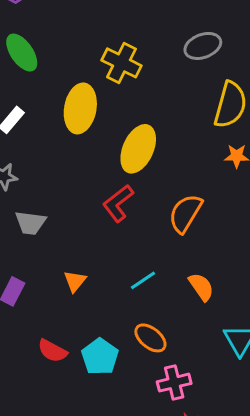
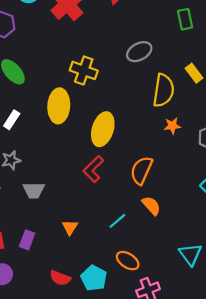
orange semicircle: (201, 287) -> (151, 206), moved

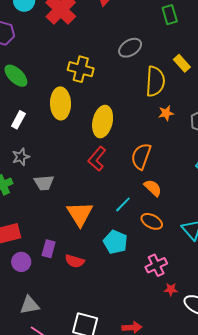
orange triangle: (70, 227) -> (80, 214), size x1.8
purple rectangle: (27, 240) -> (49, 249), moved
orange ellipse: (128, 261) -> (152, 221), moved
cyan pentagon: (94, 278) -> (115, 242), moved

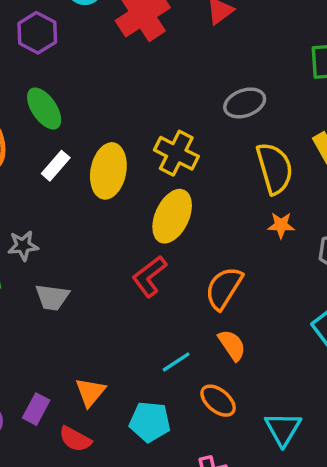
yellow cross: (81, 69) -> (176, 153), moved
yellow semicircle: (155, 81) -> (275, 168), turned -32
white rectangle: (18, 120) -> (56, 166), moved
orange triangle: (80, 214) -> (90, 392), moved, size x0.7
cyan pentagon: (115, 242) -> (150, 422), turned -30

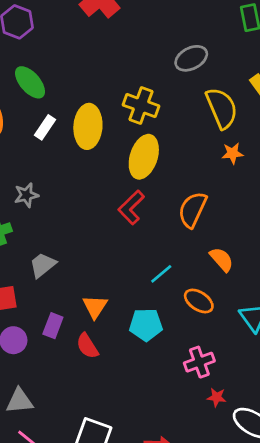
gray trapezoid: (52, 297) -> (43, 265), moved, turned 140
orange semicircle: (232, 345) -> (222, 259), moved
red semicircle: (75, 439) -> (87, 346), turned 36

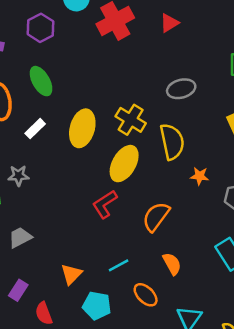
yellow semicircle: (222, 108) -> (172, 142), moved
white rectangle: (45, 127) -> (35, 129), moved
orange triangle: (95, 307) -> (71, 274), moved

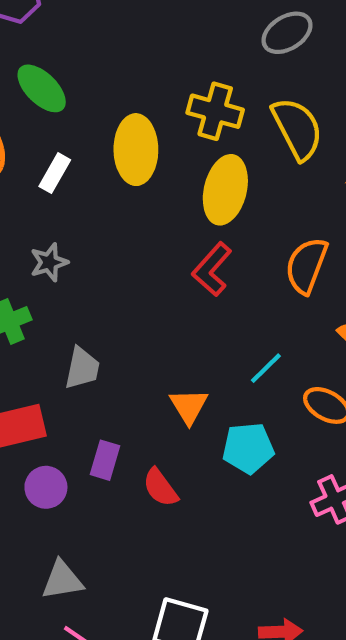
gray trapezoid: (20, 237) -> (82, 368), turned 145

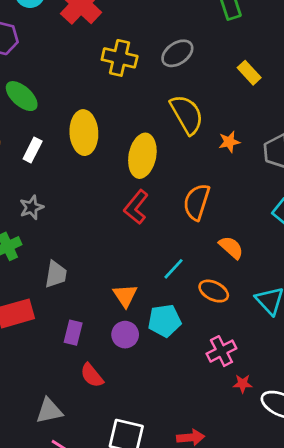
yellow cross: (215, 111) -> (120, 58), moved
purple circle: (46, 487) -> (125, 335), moved
red semicircle: (160, 488) -> (92, 375), moved

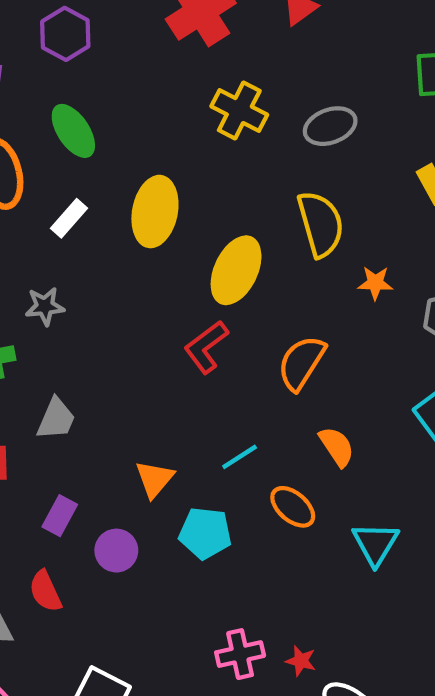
purple circle: (125, 335) -> (116, 551), moved
pink cross: (221, 351) -> (240, 654), moved
red semicircle: (92, 375) -> (45, 591), moved

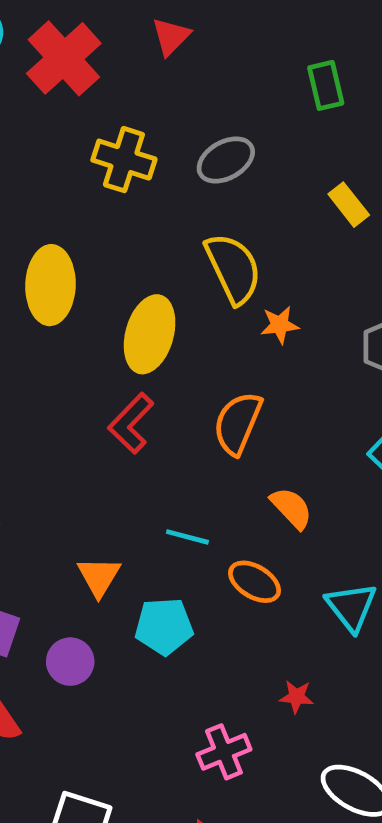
orange star: (375, 283) -> (280, 325), moved
cyan line: (240, 457) -> (187, 537), turned 57
red star: (301, 661) -> (296, 697), moved

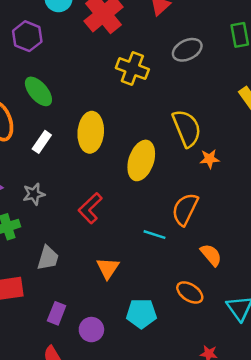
gray ellipse: (226, 160) -> (187, 50), moved
red L-shape: (131, 423) -> (90, 208), moved
cyan line: (187, 537) -> (154, 235), moved
orange triangle: (99, 577) -> (108, 268), moved

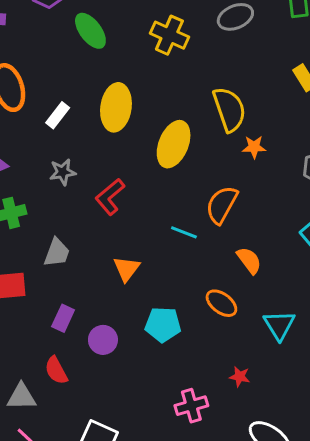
green ellipse: (38, 91) -> (90, 31), moved
gray star: (34, 194) -> (63, 172), moved

